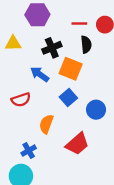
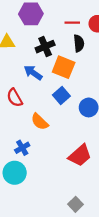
red semicircle: (21, 100) -> (15, 98), turned 78
orange semicircle: (46, 124) -> (40, 122), turned -66
red trapezoid: (77, 144) -> (80, 155), moved

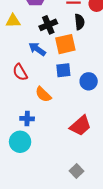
orange square: (64, 67) -> (65, 44), turned -35
blue square: (61, 96) -> (63, 70), turned 35
blue cross: (22, 148) -> (27, 119), turned 32

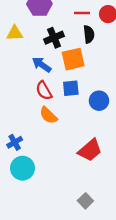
red semicircle: (20, 72) -> (44, 91), moved
blue cross: (27, 119) -> (15, 142), moved, turned -32

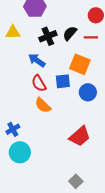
red line: (82, 13) -> (91, 37), moved
black semicircle: (89, 34) -> (70, 33), moved, turned -133
orange square: (73, 59) -> (80, 64), moved, turned 35

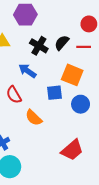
black cross: (48, 36) -> (39, 46), turned -36
red semicircle: (39, 83) -> (14, 95), moved

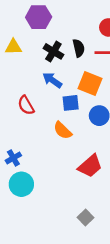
black semicircle: (62, 43) -> (79, 48), turned 126
blue arrow: (27, 71) -> (52, 80), moved
orange semicircle: (34, 118) -> (63, 130), moved

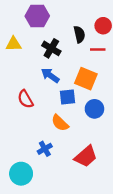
black semicircle: (79, 48) -> (79, 34), moved
blue cross: (13, 158) -> (45, 149), moved

